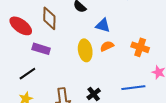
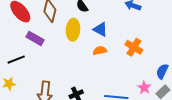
orange cross: (140, 47) -> (134, 47), moved
yellow ellipse: (85, 50) -> (73, 30), moved

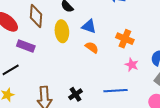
orange semicircle: (100, 51) -> (92, 47), turned 56
pink star: (144, 88) -> (132, 65), moved

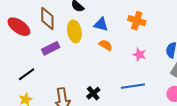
orange cross: (125, 39) -> (137, 21), moved
purple rectangle: (26, 46) -> (51, 48), moved, turned -42
pink star: (132, 65) -> (139, 55), moved

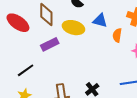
yellow ellipse: (74, 31) -> (73, 28), turned -65
orange semicircle: (106, 45) -> (117, 35), moved, turned -112

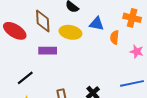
purple rectangle: (50, 44) -> (48, 51), turned 30

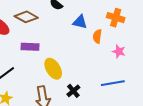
brown diamond: (43, 21) -> (26, 17), turned -60
yellow ellipse: (70, 32) -> (53, 69), moved, turned 45

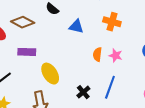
orange semicircle: (97, 36) -> (97, 54), moved
blue line: (113, 83) -> (110, 87), turned -60
black cross: (73, 91) -> (83, 92), moved

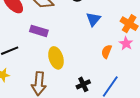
blue triangle: (76, 26) -> (93, 19), turned 42
pink star: (116, 55) -> (126, 43), moved

